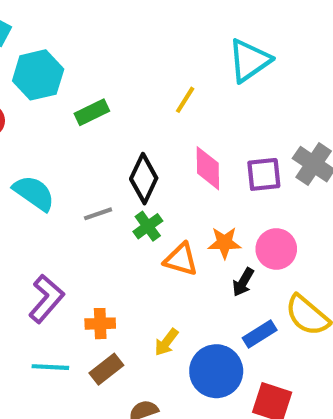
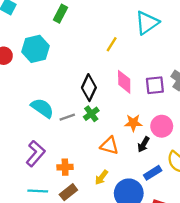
cyan hexagon: (38, 75) -> (35, 49), moved
green rectangle: (92, 112) -> (61, 14), moved, turned -36
cyan semicircle: (34, 193) -> (42, 108), moved
gray line: (98, 214) -> (67, 117), moved
orange triangle: (181, 259) -> (109, 146), moved

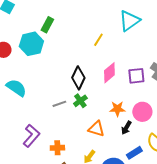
green rectangle: (61, 14) -> (47, 25), moved
pink diamond: (124, 82) -> (109, 73), turned 50
cyan semicircle: (42, 108) -> (16, 88), moved

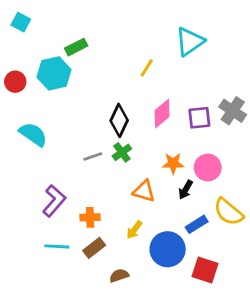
green rectangle: (47, 25) -> (76, 47), turned 35

